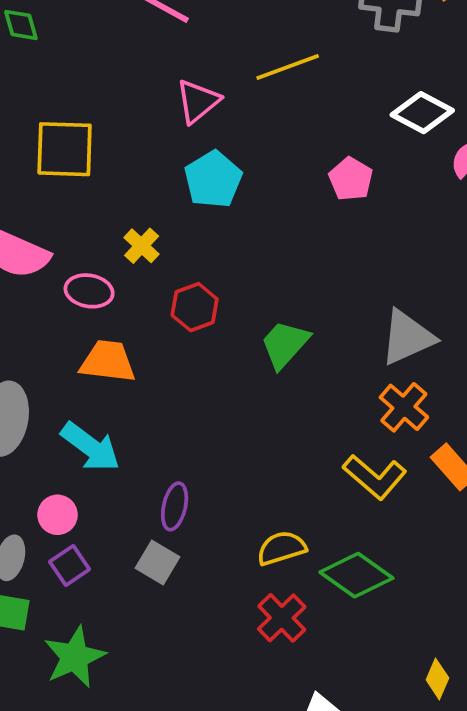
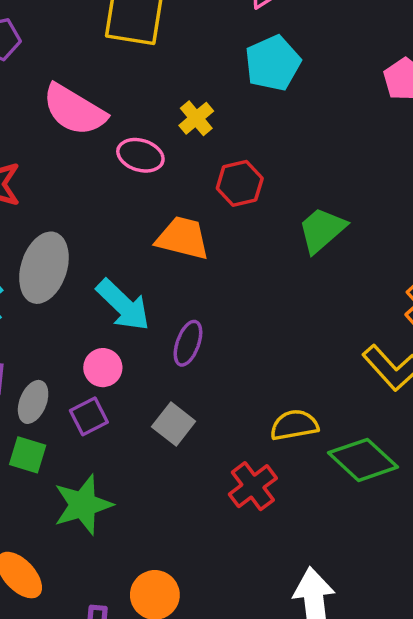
orange trapezoid: (108, 361) -> (183, 238), moved
purple ellipse: (175, 506) -> (188, 343), moved
pink circle: (58, 515) -> (103, 368), moved
red cross: (282, 618) -> (253, 486), moved

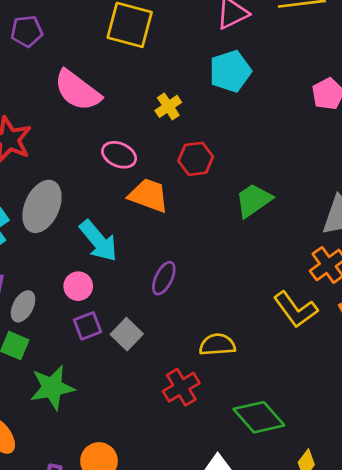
pink ellipse: (140, 155) -> (119, 155), moved
purple ellipse: (188, 343) -> (164, 278), moved
purple square: (89, 416) -> (88, 326), moved
green diamond: (363, 460) -> (259, 417), moved

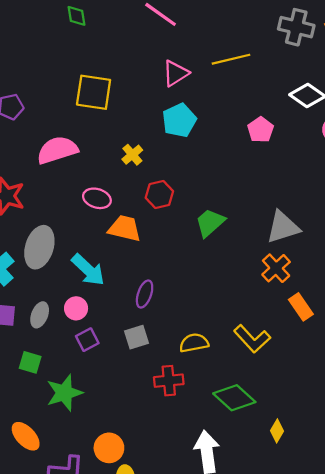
pink semicircle: (77, 90) -> (57, 150), turned 132
gray ellipse: (23, 306) -> (40, 315), moved
yellow L-shape: (295, 310) -> (252, 339), moved
gray square: (127, 334) -> (136, 337), moved, turned 35
red cross: (181, 387) -> (169, 381), turned 32

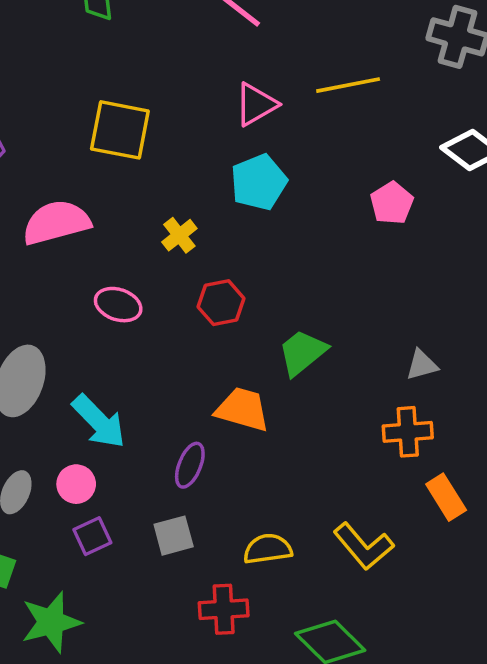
gray triangle: (283, 227) -> (422, 365), size x0.6
orange trapezoid: (125, 228) -> (242, 409), moved
orange cross: (276, 268) -> (408, 432), turned 36

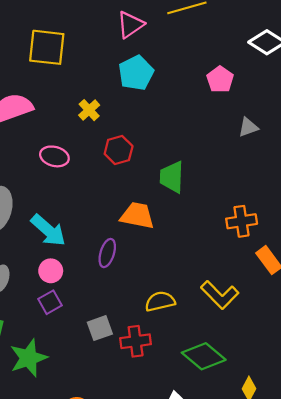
green trapezoid: (302, 352) -> (172, 177), turned -44
gray triangle: (422, 365) -> (248, 127), moved
pink circle: (76, 484) -> (51, 271), moved
gray square: (174, 536) -> (100, 328), moved

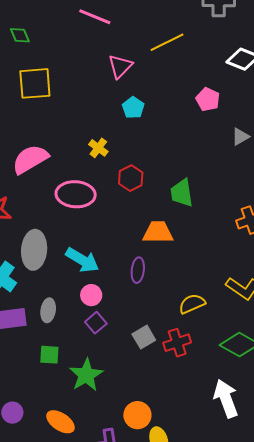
yellow square: (47, 47) -> (35, 83), moved
cyan pentagon: (136, 73) -> (133, 108), size x0.7
pink ellipse: (54, 156) -> (76, 194), size x1.5

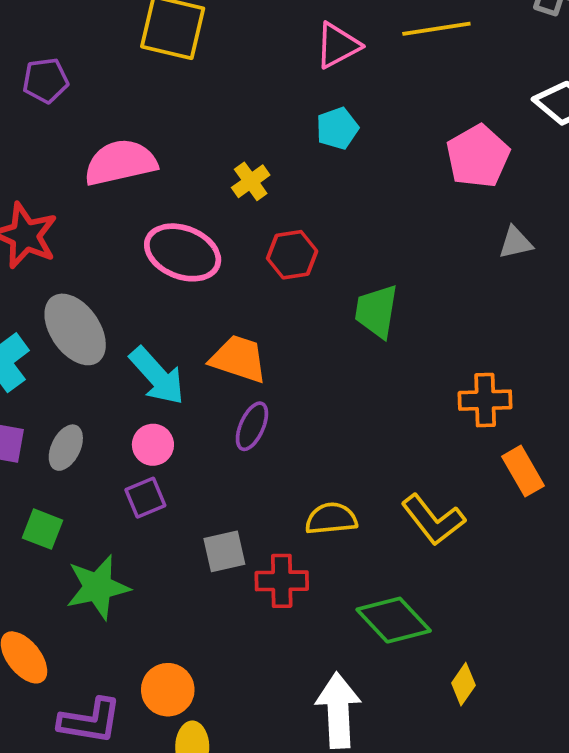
pink pentagon: (208, 99) -> (478, 156), size x1.4
orange trapezoid: (158, 232) -> (239, 359), moved
gray ellipse: (34, 250) -> (75, 329), turned -57

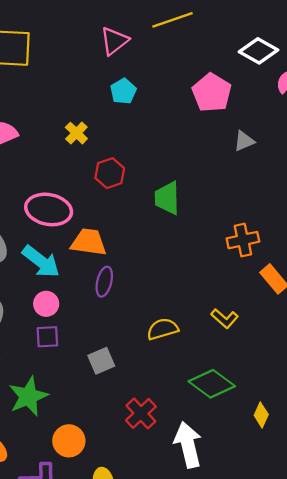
pink ellipse: (183, 252) -> (49, 209), moved
purple square: (145, 498) -> (47, 337), turned 30
yellow L-shape: (433, 520) -> (225, 318), size x0.7
red cross: (282, 581) -> (141, 413), moved, turned -32
orange circle: (168, 690) -> (69, 441), moved

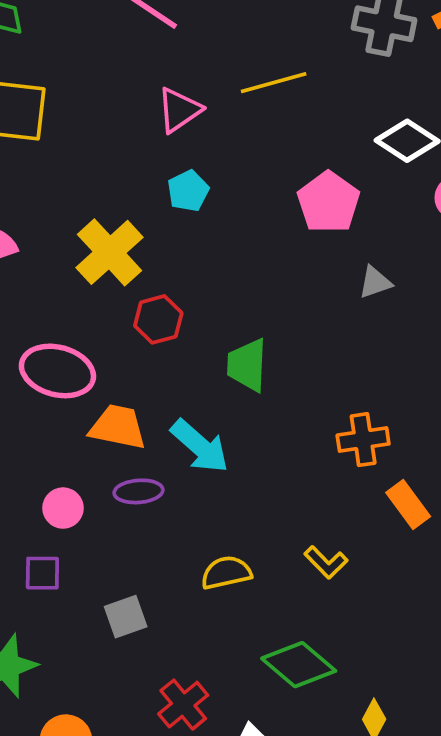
yellow cross: (76, 133) -> (110, 252), size x1.8
cyan arrow: (41, 262) -> (200, 446), moved
purple ellipse: (104, 282) -> (138, 491), turned 68
pink circle: (46, 304) -> (63, 508), moved

